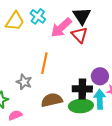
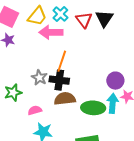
pink arrow: (61, 28) -> (51, 32), moved, turned 35
red triangle: (79, 35) -> (84, 20), moved
black cross: (82, 89) -> (59, 80), moved
pink semicircle: (15, 115) -> (35, 110), moved

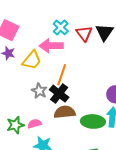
yellow trapezoid: (37, 16) -> (32, 60), moved
black cross: (59, 80) -> (59, 94), turned 30
green star: (13, 93) -> (15, 125), moved

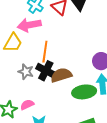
brown semicircle: (65, 112) -> (61, 75), moved

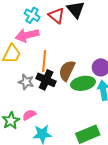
brown semicircle: (61, 75) -> (67, 71), moved, turned -45
green ellipse: (84, 92) -> (83, 83), moved

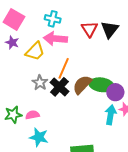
cyan cross: (32, 15) -> (53, 19), moved, turned -35
green ellipse: (83, 83) -> (101, 85), moved

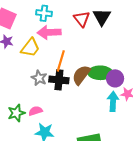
black cross: (59, 87) -> (59, 80), turned -30

